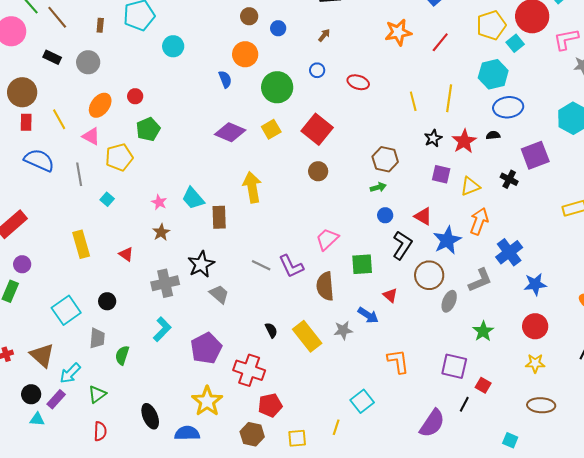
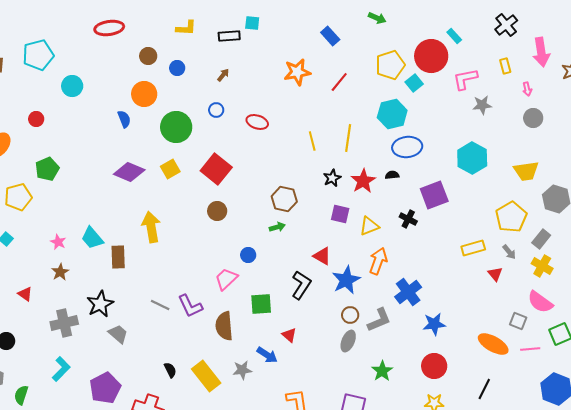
red circle: (135, 96) -> (36, 119), moved
blue circle: (385, 215) -> (248, 255), moved
brown circle: (429, 275) -> (350, 315), moved, size x0.6

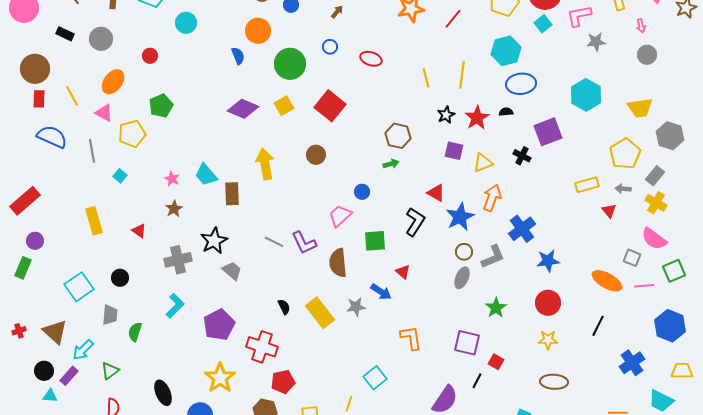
cyan square: (414, 83) -> (543, 24), moved
brown circle: (217, 211) -> (316, 155), moved
gray arrow: (509, 252) -> (623, 189), turned 133

